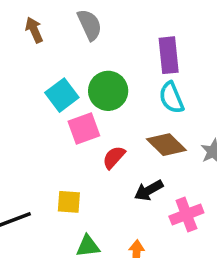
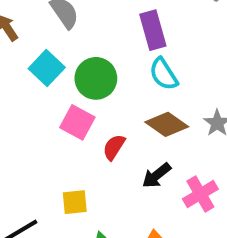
cyan square: (62, 95) -> (47, 68), moved
pink square: (84, 129) -> (77, 122), turned -32

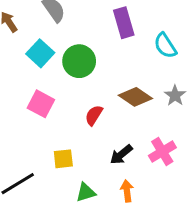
cyan semicircle: (164, 74) -> (165, 46), moved
pink square: (77, 122) -> (41, 104), moved
black arrow: (156, 175) -> (121, 155), moved

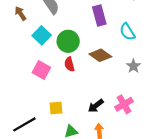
brown diamond: (135, 97) -> (100, 55), moved
red semicircle: (94, 115) -> (69, 64), moved, turned -48

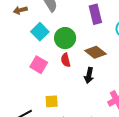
brown arrow: (20, 13) -> (20, 10), turned -72
black arrow: (96, 106) -> (89, 75), moved, turned -42

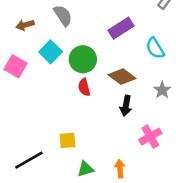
purple rectangle: (95, 14) -> (121, 28), turned 72
pink square: (39, 65) -> (15, 66), moved
black arrow: (89, 75) -> (126, 106), moved

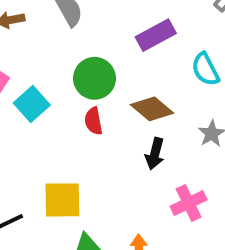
cyan square: (51, 52) -> (32, 104), moved
yellow square: (68, 140) -> (62, 200), size x1.5

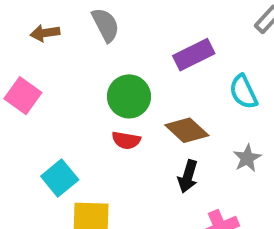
cyan square: (32, 104) -> (60, 178), moved
red semicircle: (93, 121) -> (126, 140), turned -72

